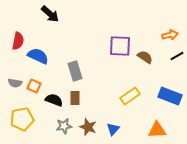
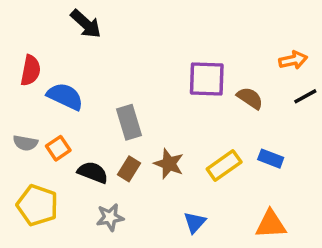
orange square: (34, 86) -> (58, 148), turned 32
blue rectangle: (170, 96) -> (271, 159), moved, size x0.6
brown rectangle: (75, 98) -> (129, 169), turned 32
yellow pentagon: (22, 119) -> (37, 205), turned 30
brown star: (88, 127) -> (169, 164), moved

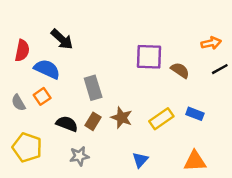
black arrow: (86, 24) -> (62, 39), moved
gray semicircle: (25, 143) -> (18, 103), turned 49
orange square: (58, 148) -> (42, 96), moved

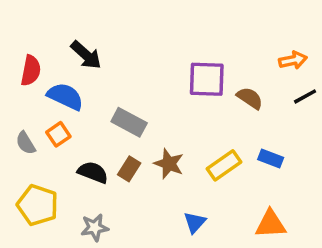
gray rectangle: (93, 88) -> (129, 122), turned -45
gray star: (79, 156) -> (95, 228), moved

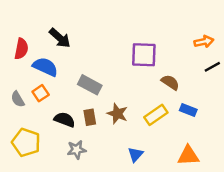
brown semicircle: (250, 98) -> (170, 82), moved
brown rectangle: (129, 169) -> (90, 117), turned -42
gray star: (95, 228) -> (77, 150), moved

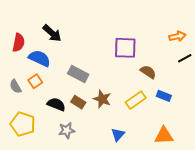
brown rectangle: (90, 117) -> (78, 102), turned -48

